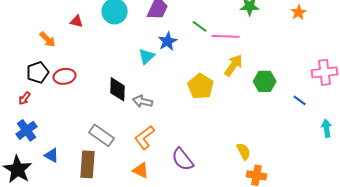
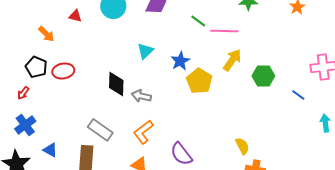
blue star: (168, 41) -> (180, 61), moved
black pentagon: (38, 72) -> (36, 67), turned -30

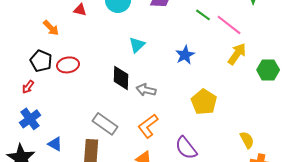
pink line: (224, 31) -> (229, 25), turned 36
cyan triangle: (145, 51) -> (137, 45), moved
yellow pentagon: (199, 81) -> (204, 102), moved

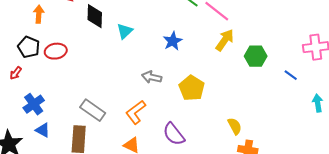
orange arrow: (51, 28) -> (39, 14), turned -132
black diamond: (121, 78) -> (95, 16), moved
gray arrow: (146, 90) -> (152, 77), moved
blue cross: (30, 119) -> (34, 104), moved

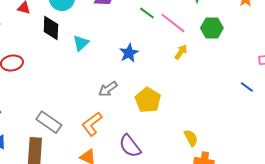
yellow arrow: (225, 40) -> (181, 52), size x0.7
green hexagon: (256, 56) -> (212, 28), moved
gray arrow: (152, 77) -> (108, 89), turned -48

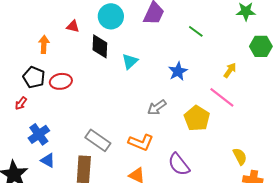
pink line: (173, 23) -> (222, 97), moved
orange L-shape: (92, 124) -> (141, 142), turned -120

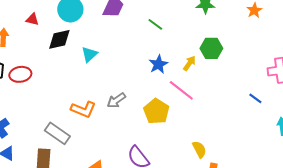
black diamond: (100, 46) -> (59, 39), turned 75
green hexagon: (261, 46) -> (211, 48), moved
blue star: (178, 71) -> (158, 64), moved
orange L-shape: (141, 142) -> (83, 109), moved

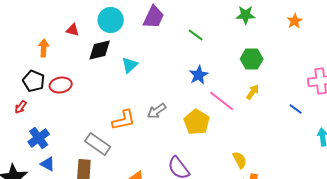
yellow arrow: (189, 63) -> (253, 92), moved
orange L-shape: (83, 109) -> (124, 120), turned -35

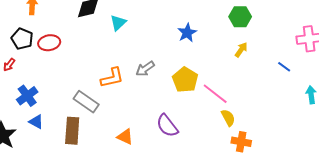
pink line: (222, 101) -> (215, 94), moved

